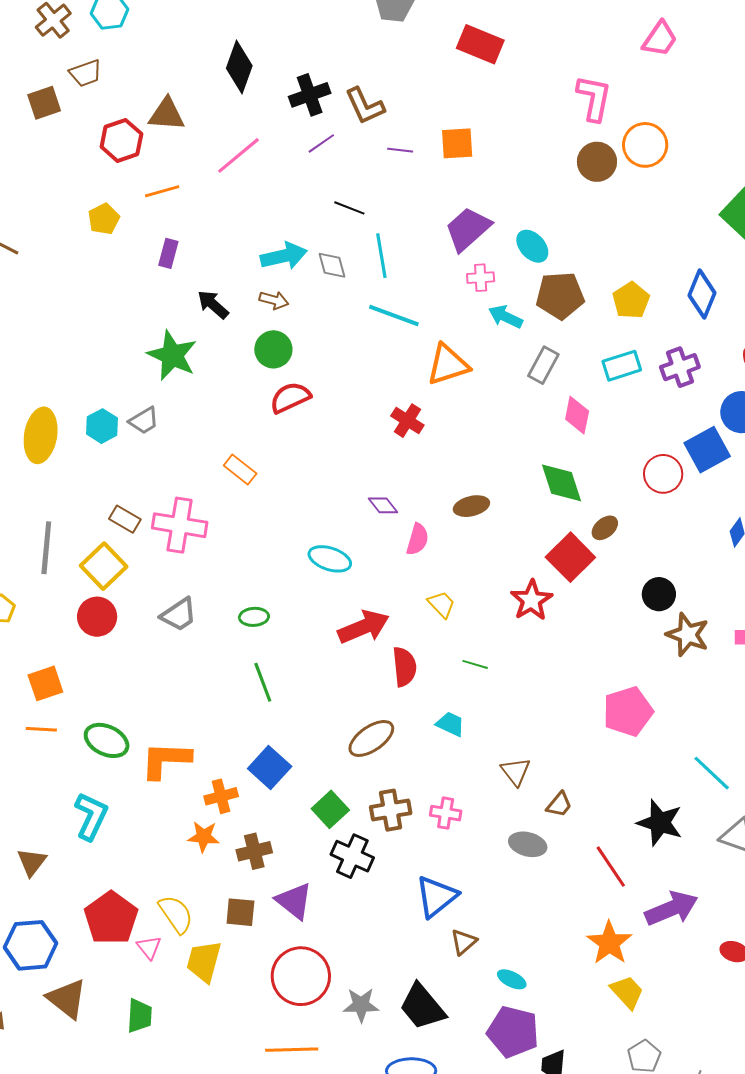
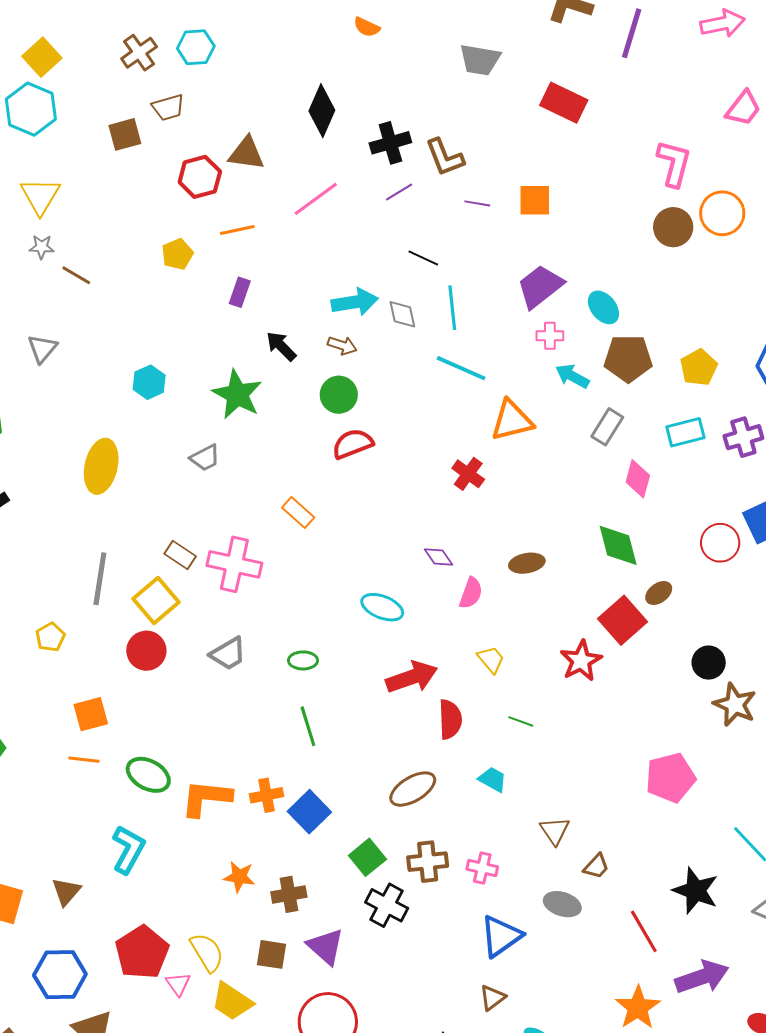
cyan hexagon: (102, 426) -> (149, 382), moved
orange cross: (221, 796) -> (267, 795), moved
blue triangle: (436, 897) -> (501, 936), moved
yellow trapezoid: (204, 961) -> (232, 1001), turned -75

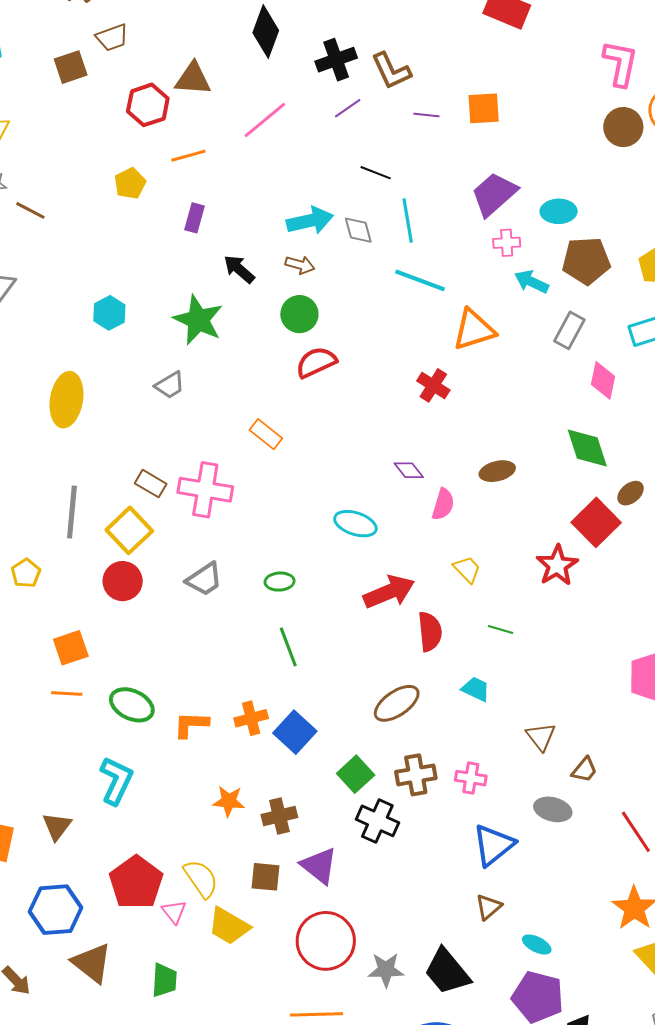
cyan ellipse: (603, 307) -> (559, 211), turned -48
orange L-shape: (206, 798) -> (191, 725), size x0.7

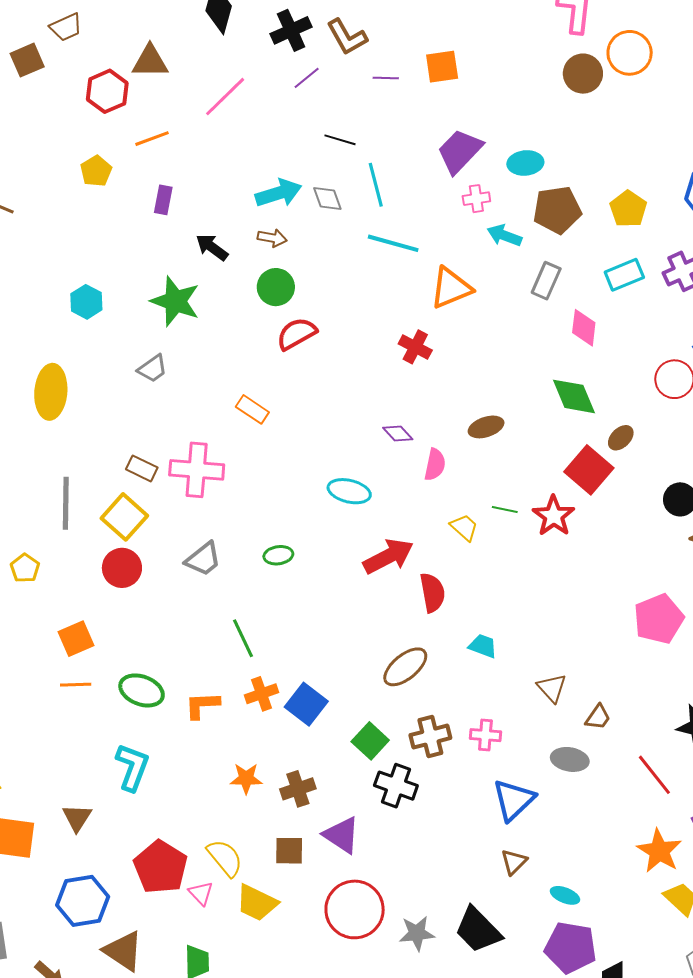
green line: (501, 629) -> (505, 510), moved
green line: (288, 647) -> (243, 638), moved

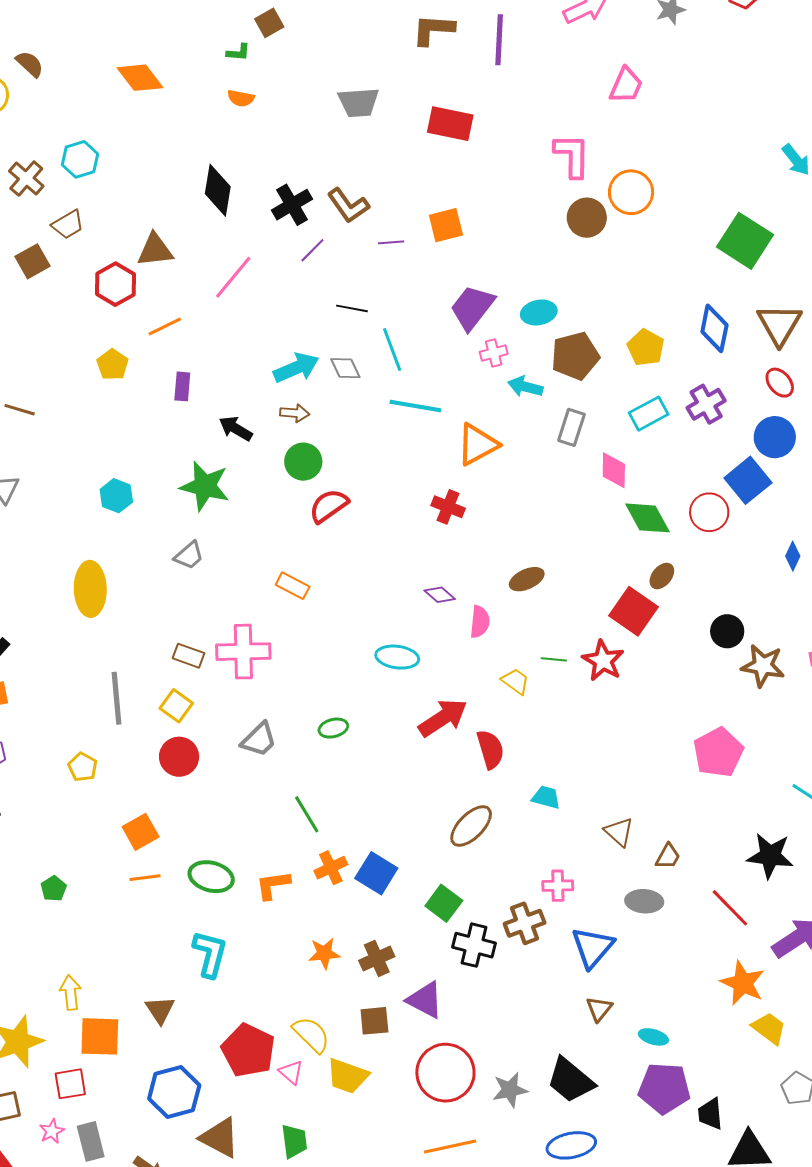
green diamond: (574, 396) -> (647, 518), moved
yellow square: (124, 517) -> (176, 706), size x0.7
brown cross: (430, 737) -> (525, 923), moved

